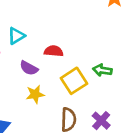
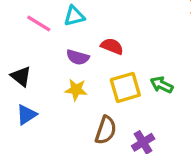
purple semicircle: (29, 68) -> (78, 57), turned -30

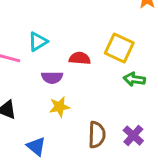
yellow square: (125, 87) -> (119, 48), moved, turned -32
blue triangle: (26, 115) -> (36, 146), moved, turned -30

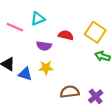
brown semicircle: (97, 135) -> (70, 92), turned -108
blue triangle: (36, 146) -> (25, 74), moved, turned -32

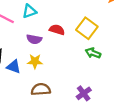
brown semicircle: (70, 92) -> (41, 89), moved

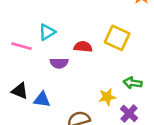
green arrow: (93, 53) -> (133, 83), moved
yellow star: (35, 61) -> (107, 97), moved

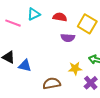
red semicircle: (83, 47) -> (60, 17), moved
purple semicircle: (59, 63) -> (68, 38), moved

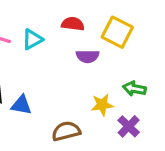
cyan triangle: (34, 14) -> (32, 39), moved

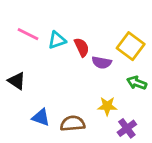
red semicircle: (73, 24) -> (82, 47), moved, turned 48
green arrow: (134, 89) -> (137, 83), moved
blue triangle: (21, 105) -> (41, 117), moved

